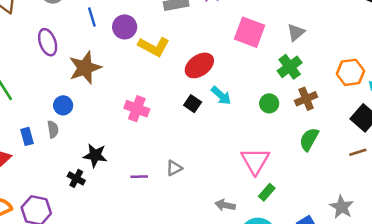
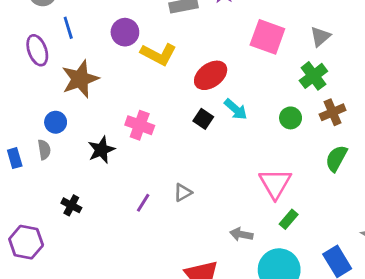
blue line: (92, 17) -> (68, 28), moved
black star: (95, 155) -> (101, 150), moved, turned -30
purple line: (139, 177) -> (143, 203), turned -56

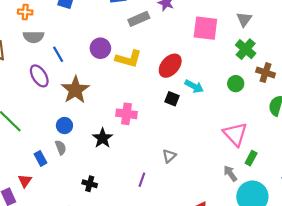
brown cross: (333, 112) -> (266, 73), turned -36
purple line: (143, 203) -> (142, 180), moved
gray arrow: (241, 234) -> (230, 173), moved, turned 56

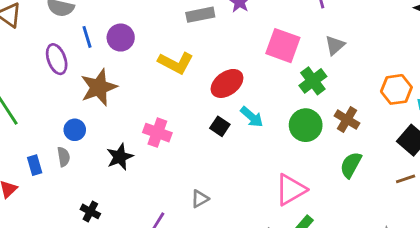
purple circle: (100, 48) -> (121, 38), moved
green cross: (246, 49) -> (313, 81), moved
green circle: (236, 84) -> (306, 125), size x1.5
pink triangle: (235, 134) -> (291, 190), turned 30

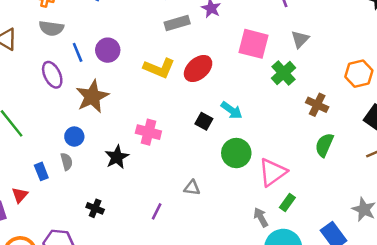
red ellipse: (227, 83) -> (198, 68), moved
green circle: (306, 125) -> (236, 153), moved
gray triangle: (200, 199) -> (192, 188), turned 42

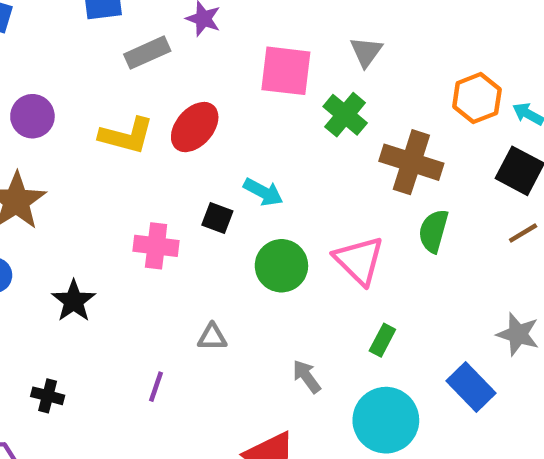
brown cross: (317, 105) -> (411, 162), size x1.5
pink cross: (148, 132) -> (156, 246), moved
pink triangle: (273, 172) -> (359, 260), moved, turned -32
gray arrow: (261, 217) -> (307, 377), moved

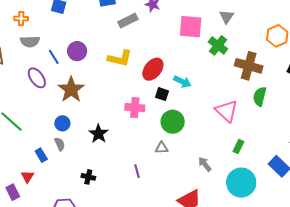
red ellipse: (195, 127) -> (153, 69), moved
green circle: (281, 266) -> (173, 122), moved
purple line: (156, 387) -> (137, 171), turned -32

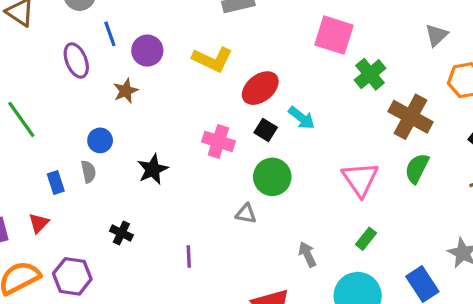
gray triangle: (226, 17) -> (436, 35), moved
purple circle: (77, 51) -> (147, 51), moved
brown star: (71, 90) -> (126, 91), size x0.6
purple line: (137, 171) -> (189, 256), moved
red triangle: (27, 177) -> (39, 223), moved

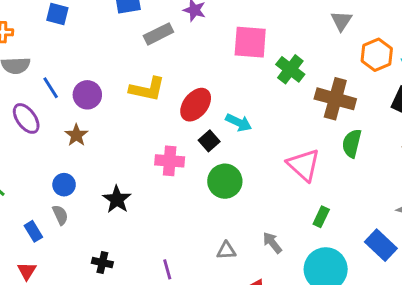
black square: (266, 130) -> (209, 141), turned 30
gray triangle: (246, 214) -> (226, 251), moved

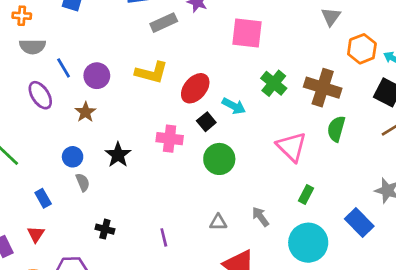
green cross: (290, 69) -> (274, 83), moved
black star: (117, 199) -> (118, 155), moved
gray semicircle: (60, 215) -> (83, 182), moved

